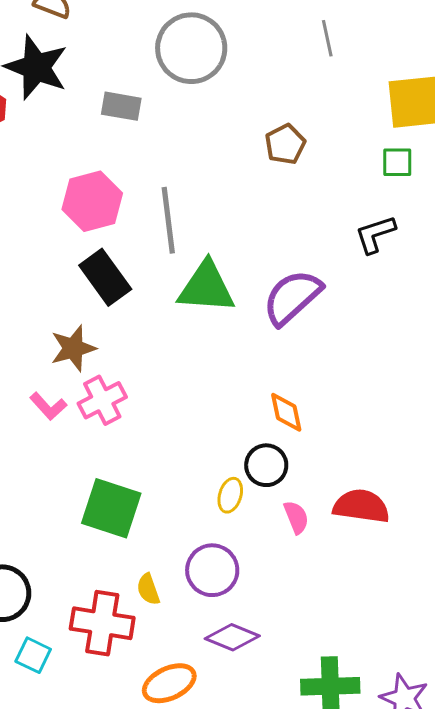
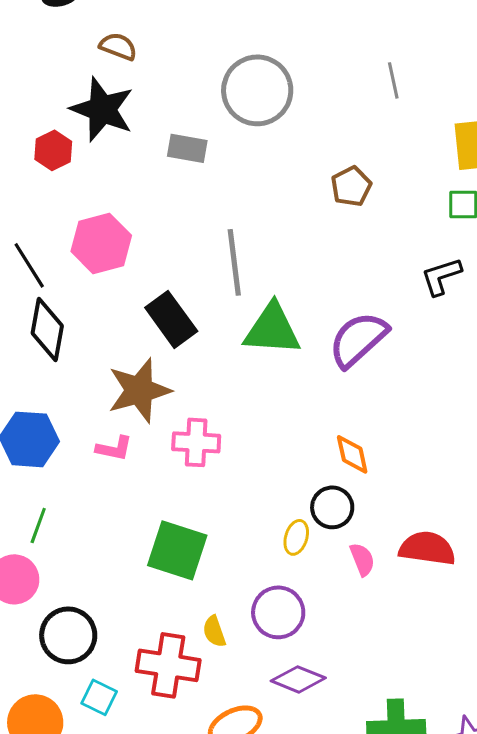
pink hexagon: (92, 201) -> (101, 243), moved
brown star: (73, 348) -> (139, 390), size x1.4
pink cross: (102, 400) -> (196, 442), moved, turned 30
pink L-shape: (48, 406) -> (114, 448), turned -36

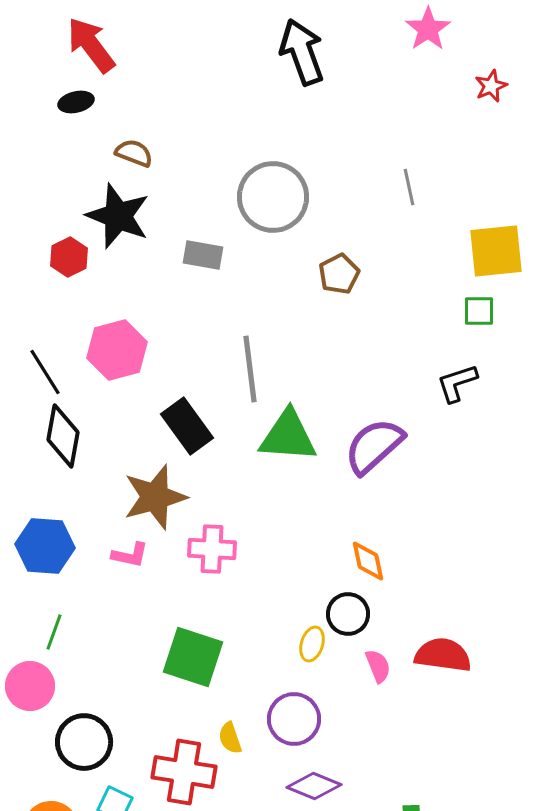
brown pentagon: (351, 186) -> (339, 274), moved

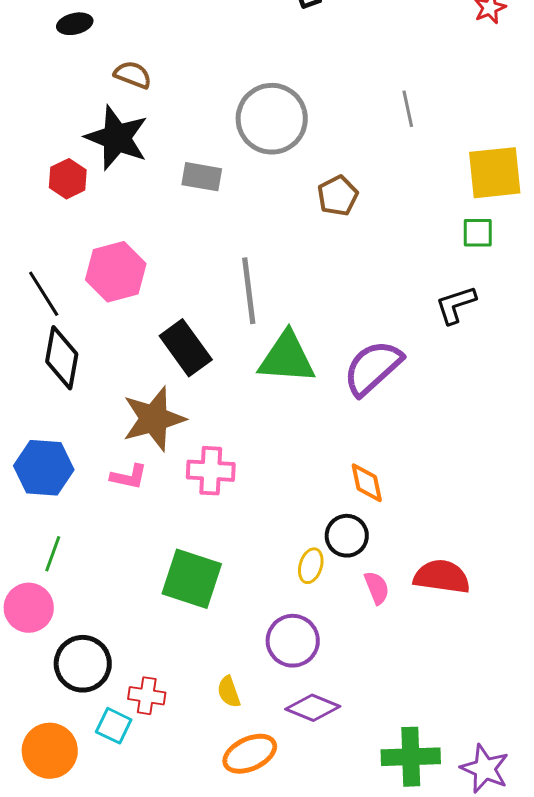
yellow semicircle: (230, 738) -> (229, 692), moved
red cross: (184, 772) -> (147, 696), moved, size x0.6

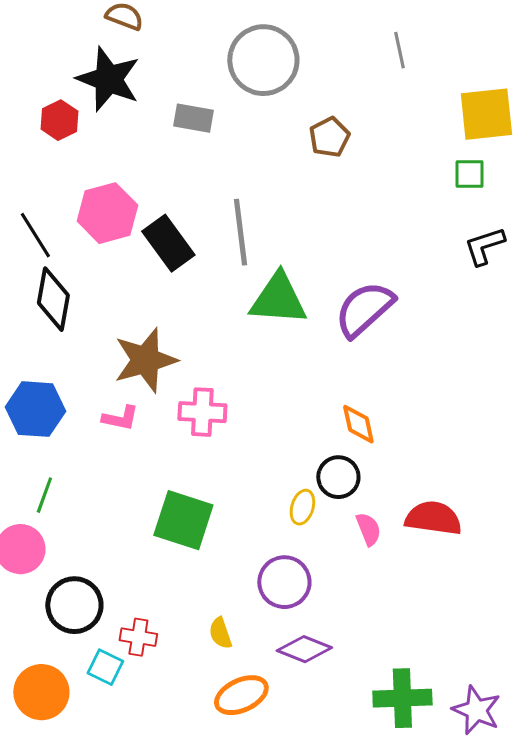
black L-shape: (456, 305) -> (484, 246), moved
black rectangle: (186, 348) -> (168, 243), moved

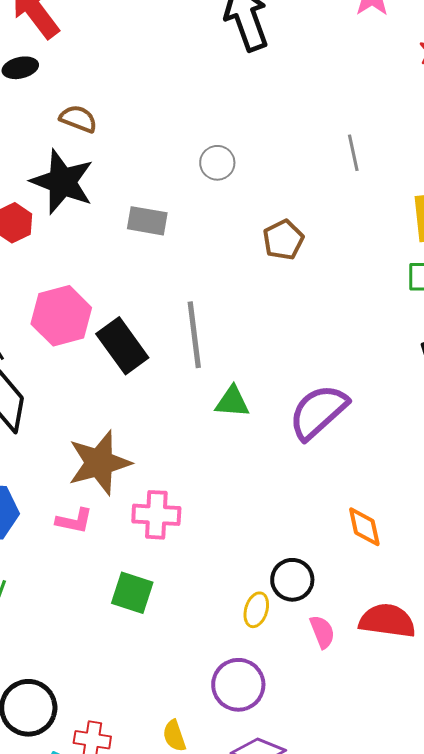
gray circle: (263, 60) -> (217, 163), size x0.5
green triangle: (278, 299) -> (232, 402), size x0.6
orange diamond: (358, 424) -> (364, 527), moved
green square: (183, 520) -> (132, 593), moved, size x0.7

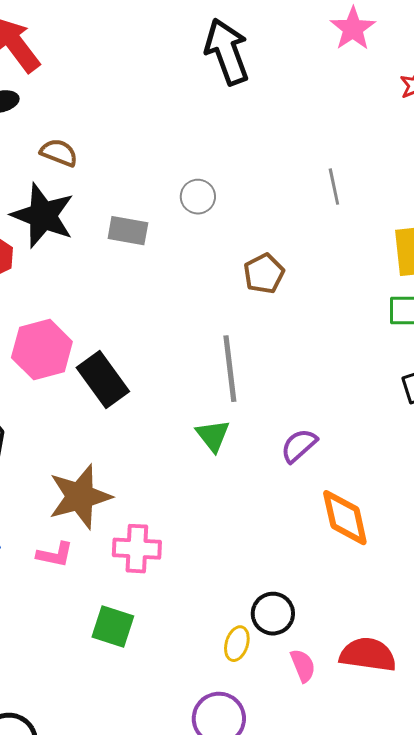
gray rectangle: (147, 221) -> (128, 231), moved
gray line: (194, 335) -> (230, 369), moved
green triangle: (232, 402) -> (213, 436), turned 48
purple semicircle: (318, 412) -> (299, 446), size x0.6
orange diamond: (364, 527) -> (345, 518), moved, size x1.4

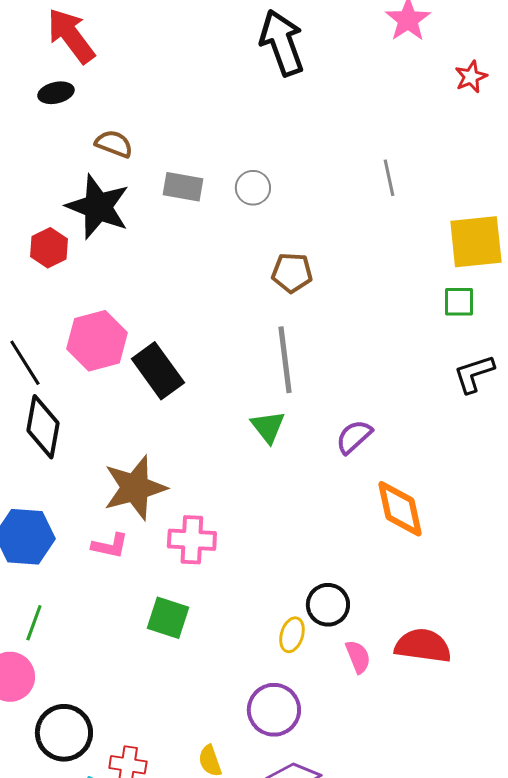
gray rectangle: (128, 231) -> (183, 187), moved
brown pentagon: (264, 274) -> (292, 273), moved, turned 30

